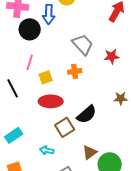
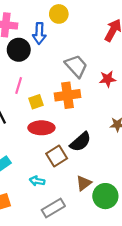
orange cross: (75, 71) -> (67, 95), size x1.6

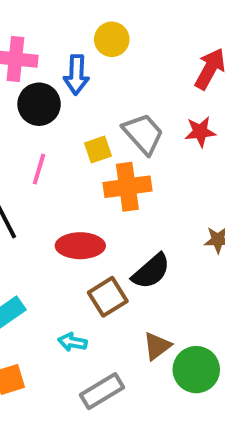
red star: (108, 79) -> (200, 132), moved
yellow square: (36, 102) -> (98, 149), moved

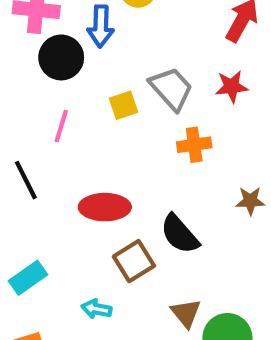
orange cross: (127, 187) -> (194, 145), moved, size x0.7
black semicircle: (151, 271) -> (180, 234), turned 90
brown triangle: (157, 346) -> (186, 313), turned -32

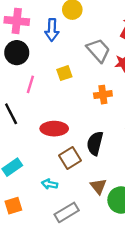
black circle: (61, 57) -> (17, 53), moved
gray trapezoid: (171, 89) -> (98, 50), moved
black semicircle: (180, 234) -> (95, 143), turned 55

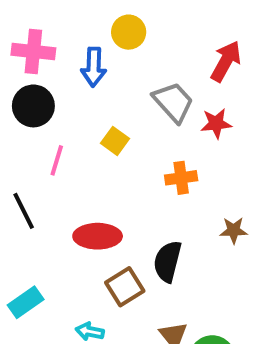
yellow square: (64, 73) -> (115, 141), turned -35

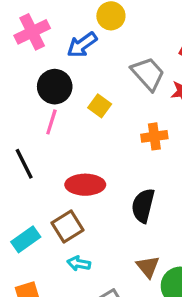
pink cross: (33, 51) -> (32, 32), turned -32
blue arrow: (94, 67) -> (82, 45), turned 52
black circle: (33, 106) -> (55, 87), moved
brown square: (125, 287) -> (68, 226), moved

